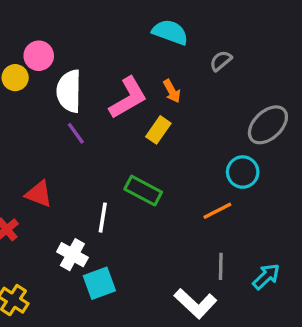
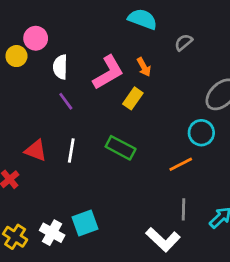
white semicircle: (69, 91) -> (60, 67), size x0.7
white line: (103, 218) -> (71, 151), moved
white cross: (72, 255) -> (52, 233), moved

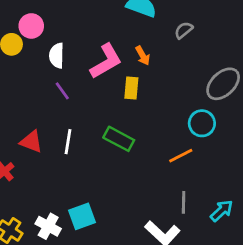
yellow rectangle: (133, 98) -> (131, 88), turned -30

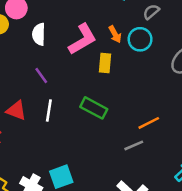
purple line: (62, 91) -> (41, 75), moved
cyan circle: (202, 123) -> (140, 39), moved
gray line: (184, 202) -> (134, 145), moved, turned 66

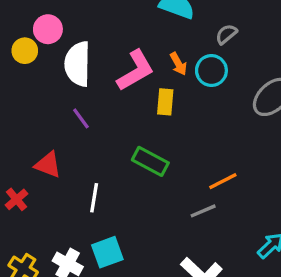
white semicircle: (39, 34) -> (78, 64), size x1.5
white line: (49, 110) -> (94, 198), moved

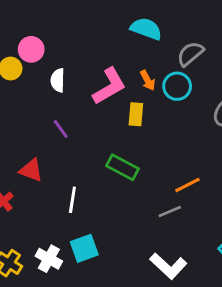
gray semicircle: (226, 34) -> (190, 54), size x1.4
white semicircle: (78, 64) -> (58, 80), size x0.6

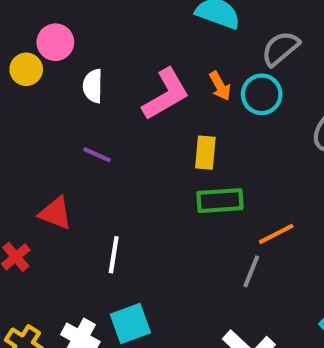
yellow rectangle: (136, 114) -> (205, 153), moved
purple line: (61, 129) -> (97, 155), turned -30
green rectangle: (123, 167) -> (220, 201), moved, turned -32
gray line: (170, 212) -> (251, 271), turned -45

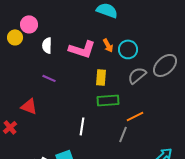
gray semicircle: (280, 48) -> (137, 75), moved
pink L-shape: (166, 94) -> (82, 49), turned 48
white line: (114, 255) -> (82, 126), moved

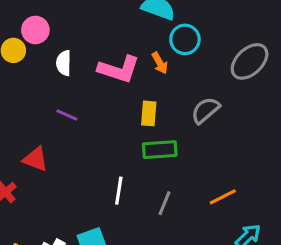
cyan circle: (128, 49) -> (185, 39), moved
gray ellipse: (165, 65) -> (250, 61), moved
orange line: (135, 116) -> (223, 197), moved
gray line: (123, 134) -> (164, 203), moved

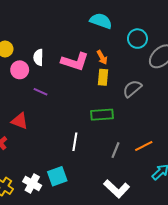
pink circle: (35, 30) -> (20, 70), moved
cyan circle: (185, 39) -> (137, 39), moved
yellow rectangle: (149, 113) -> (103, 77), moved
gray line: (164, 203) -> (116, 150), moved

